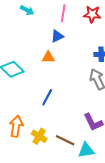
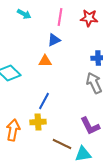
yellow cross: (39, 136) -> (38, 122), moved, turned -35

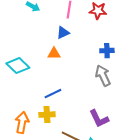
blue line: (44, 101) -> (53, 94), turned 36

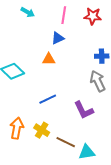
yellow cross: (47, 115) -> (42, 130), moved, turned 35
purple L-shape: (99, 119) -> (84, 110), moved

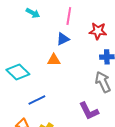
red star: (93, 16) -> (98, 31), moved
blue line: (48, 99) -> (37, 100), moved

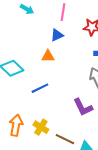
blue line: (37, 100) -> (40, 88), moved

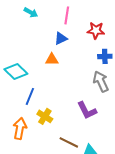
blue line: (40, 88) -> (30, 96), moved, turned -42
yellow cross: (41, 127) -> (45, 116), moved

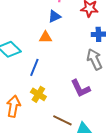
blue line: (30, 96) -> (34, 67), moved

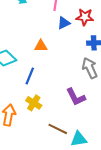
blue triangle: (54, 16) -> (64, 23), moved

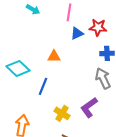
purple L-shape: (76, 97) -> (89, 107), turned 80
yellow cross: (34, 103) -> (62, 113), moved

